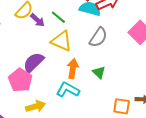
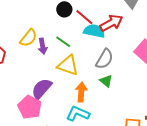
purple arrow: (37, 20) -> (43, 46), turned 42
green triangle: (99, 72) -> (106, 81), moved

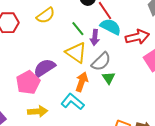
red arrow: (111, 23) -> (137, 37), moved
purple arrow: (43, 46) -> (95, 37), moved
gray semicircle: (104, 59) -> (101, 62), moved

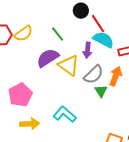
yellow semicircle: (46, 15) -> (23, 34), moved
green line: (78, 29) -> (58, 34), moved
purple semicircle: (44, 68) -> (48, 58), moved
orange arrow: (82, 82) -> (116, 76), moved

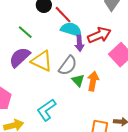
purple arrow: (87, 50) -> (79, 43), moved
orange arrow: (116, 76) -> (93, 81), moved
cyan L-shape: (65, 114) -> (46, 110), turned -65

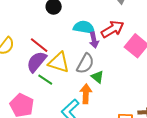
red line: (63, 15) -> (39, 45), moved
green line: (25, 32) -> (45, 80), moved
orange arrow: (93, 81) -> (86, 94), moved

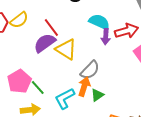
gray semicircle: (85, 64) -> (90, 70), moved
green triangle: (97, 77) -> (97, 95), moved, turned 32
green line: (45, 80) -> (38, 87), moved

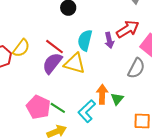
cyan semicircle: (99, 22) -> (85, 40), moved, turned -85
gray semicircle: (90, 70) -> (136, 68), moved

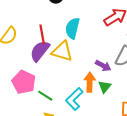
purple arrow: (109, 40) -> (103, 66), moved, turned -49
red line: (55, 47) -> (42, 34), turned 42
pink pentagon: (38, 107) -> (24, 82), moved

